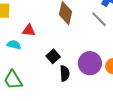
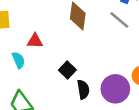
cyan semicircle: (14, 45) -> (18, 60), turned 56
purple circle: (90, 63) -> (115, 89), moved

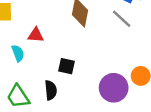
black square: (67, 70) -> (67, 66), turned -35
black semicircle: (83, 90) -> (51, 90), moved

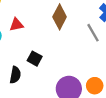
red triangle: (36, 35) -> (16, 25), turned -32

